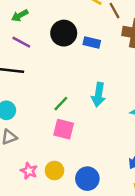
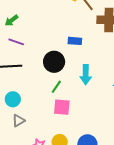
black circle: (64, 33) -> (54, 62), moved
blue rectangle: (92, 42) -> (75, 41), moved

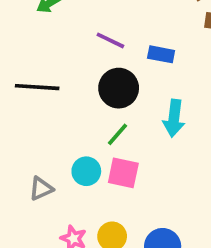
purple line: (16, 42) -> (110, 40), moved
cyan circle: (13, 99) -> (86, 171), moved

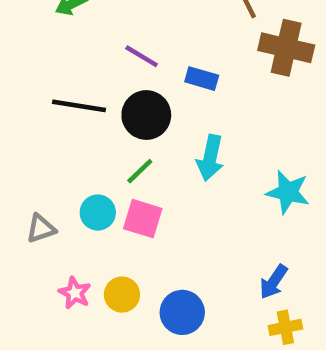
black line: (37, 87) -> (79, 106), moved

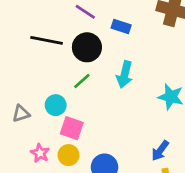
pink square: (143, 219) -> (72, 128), moved

